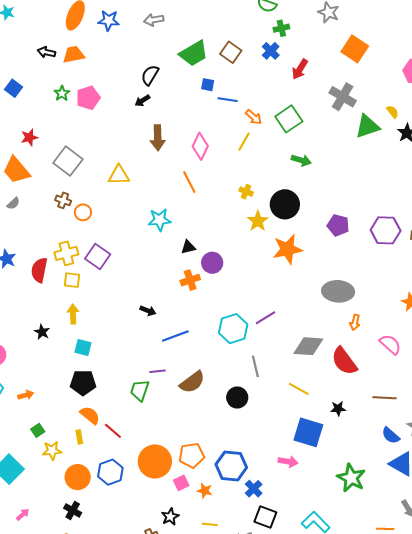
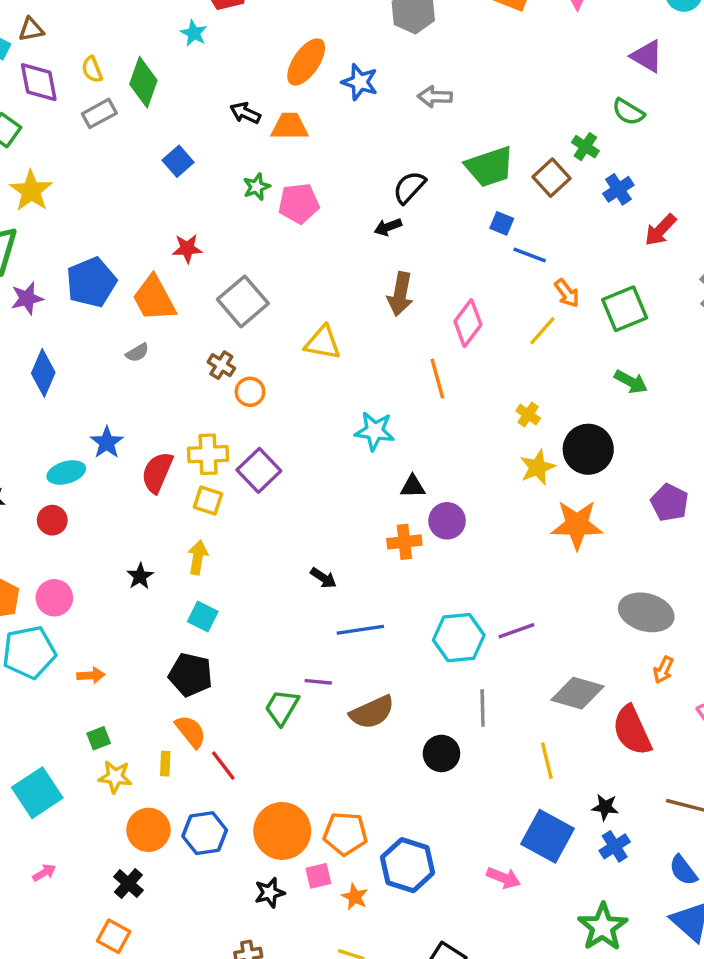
green cross: (281, 28) -> (585, 147), moved, turned 35
yellow line: (299, 389) -> (547, 761), turned 35
blue cross: (254, 489) -> (615, 846), moved
black star: (170, 517) -> (270, 893), moved

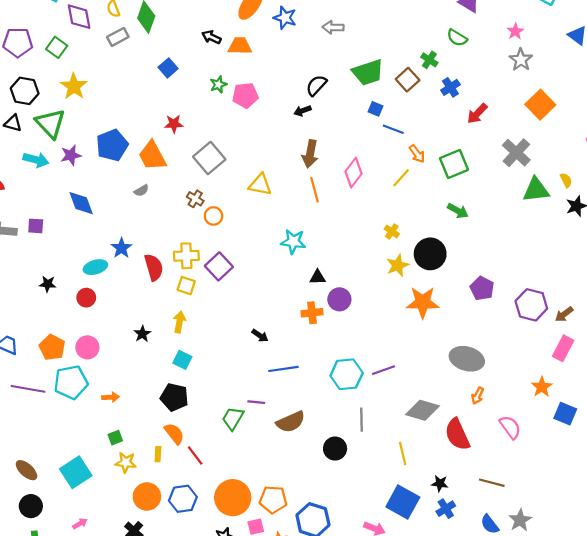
blue diamond: (43, 373) -> (81, 203), turned -44
orange line: (437, 379) -> (314, 190), moved
red semicircle: (157, 472) -> (154, 267), turned 140

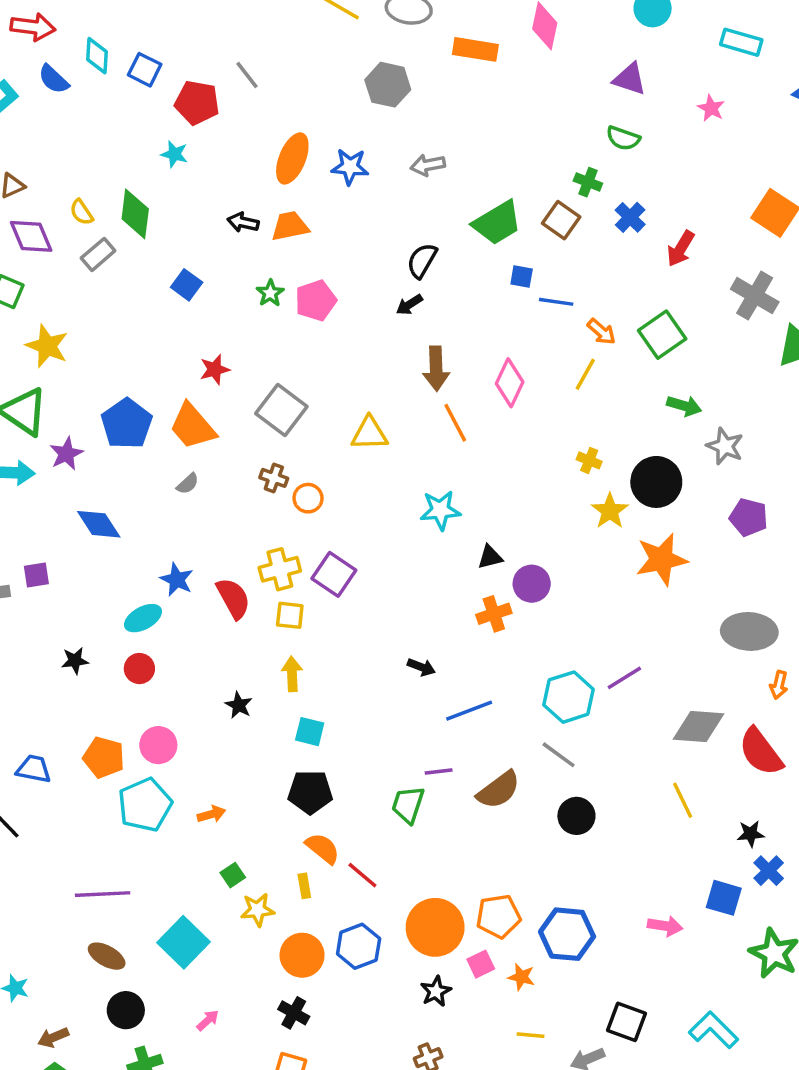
gray star: (521, 60) -> (725, 446), moved
purple line: (28, 389) -> (103, 894), moved
gray line: (362, 420) -> (559, 755), moved, turned -40
blue square: (403, 502) -> (724, 898), moved, size x0.7

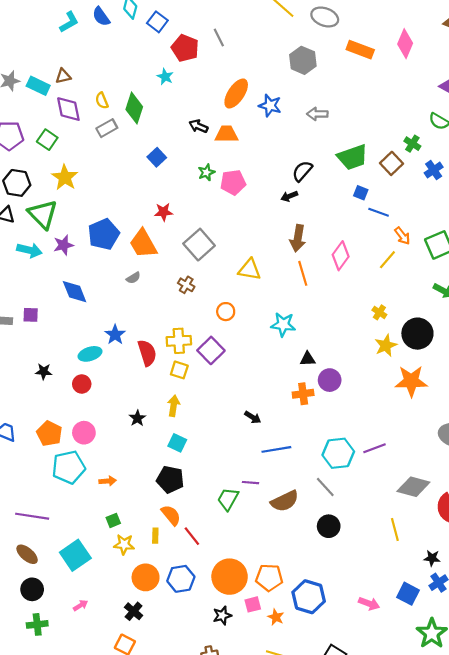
orange circle: (308, 498) -> (226, 312), moved

